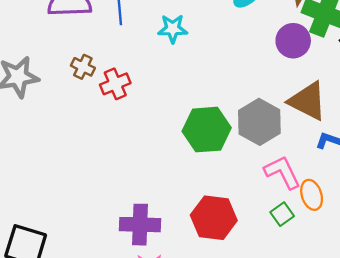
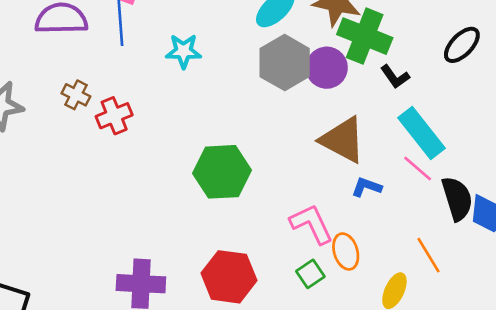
gray hexagon: (259, 122) -> (285, 63), moved

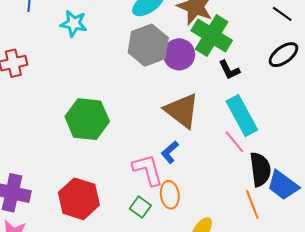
blue L-shape: (367, 187) -> (170, 152), moved, turned -70
orange line: (428, 255) -> (252, 205), moved
green square: (310, 274) -> (140, 207), turned -30

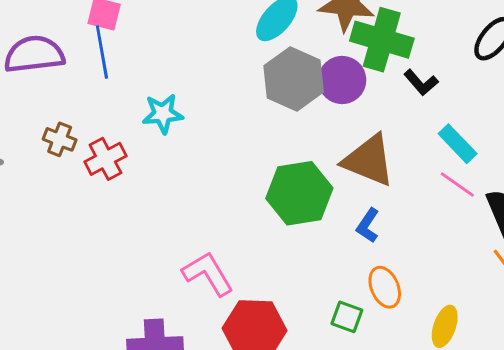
cyan star: (74, 24) -> (163, 114), moved
cyan rectangle: (242, 116) -> (458, 144), size x0.7
green hexagon: (87, 119) -> (299, 193), moved
pink L-shape: (148, 170) -> (208, 274), moved

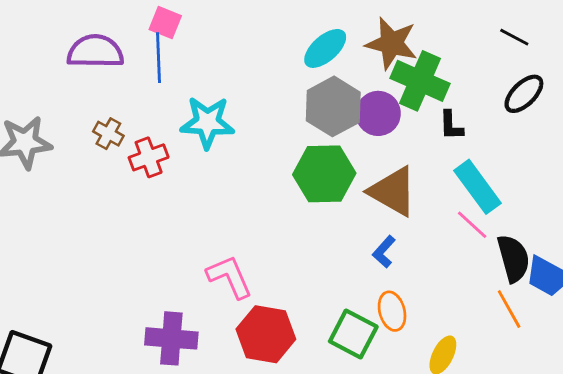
black L-shape: (421, 82) -> (451, 125), turned 32
cyan star: (163, 114) -> (207, 122), size x1.4
cyan rectangle: (458, 144) -> (477, 187), size x1.4
green hexagon: (299, 193) -> (324, 174), moved
green square: (347, 317) -> (353, 334), size x1.6

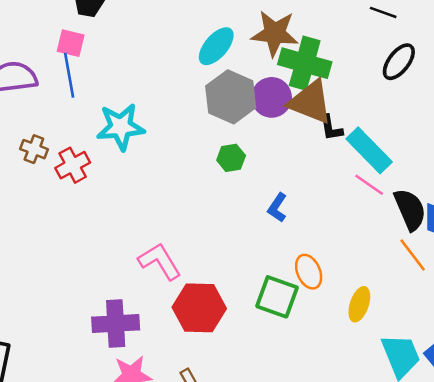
black L-shape: (451, 125) -> (331, 128), moved
green hexagon: (324, 174) -> (231, 158), size x0.5
brown triangle: (393, 191) -> (310, 102), moved
blue L-shape: (384, 252) -> (277, 208), moved

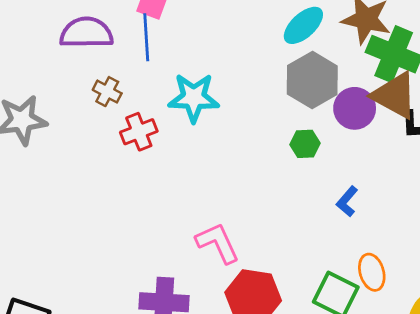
purple circle: (272, 97) -> (355, 108), moved
brown cross: (34, 149) -> (107, 92), moved

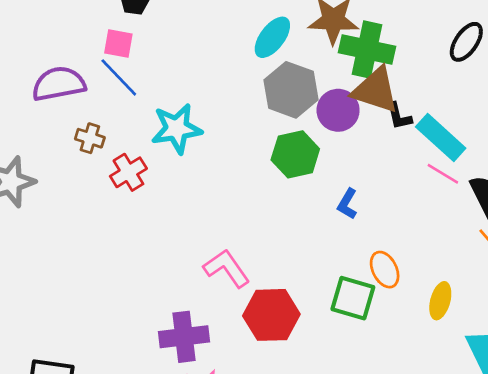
blue line: (146, 37) -> (119, 77), turned -30
green hexagon: (305, 144) -> (295, 154), size x1.6

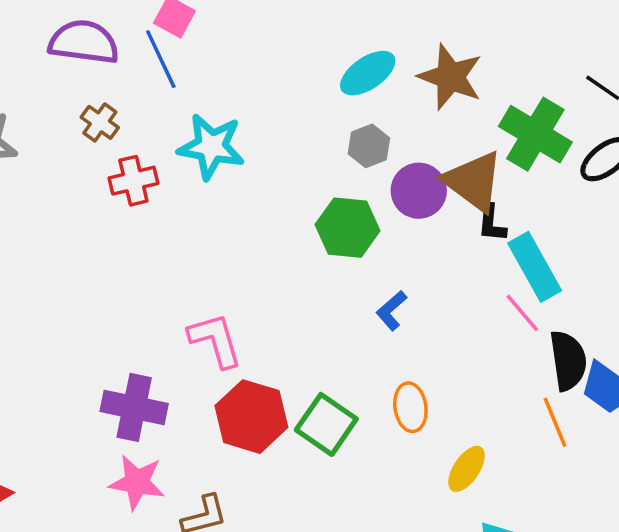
green cross: (367, 50) -> (535, 134), moved
gray hexagon: (291, 90) -> (369, 146), size x0.6
green square: (353, 298) -> (326, 424), moved

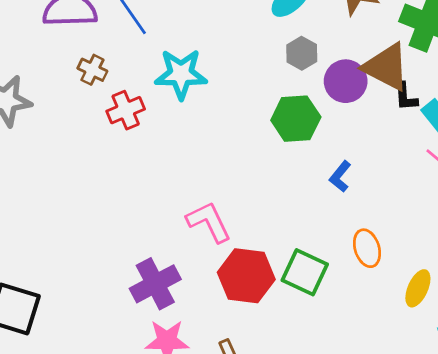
purple cross: (134, 407) -> (155, 284), turned -30

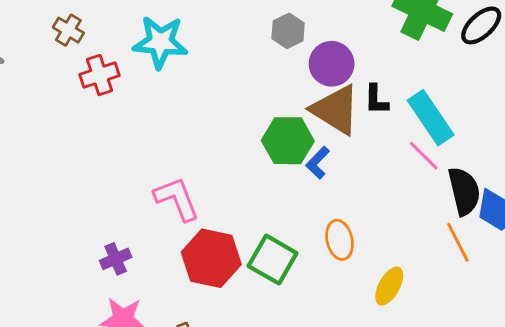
brown triangle: (386, 67) -> (336, 110), moved
black L-shape: (406, 97) -> (376, 100), moved
green hexagon: (296, 119) -> (288, 141), moved
purple cross: (155, 284) -> (116, 259), size x0.6

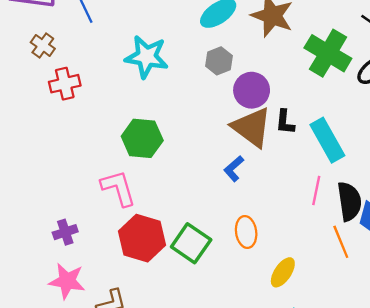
cyan star: (160, 42) -> (147, 57), moved
green hexagon: (288, 141) -> (142, 138), moved
pink line: (424, 156) -> (316, 191), moved, turned 52

